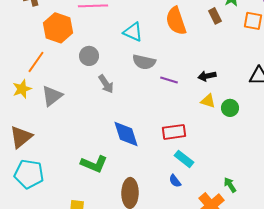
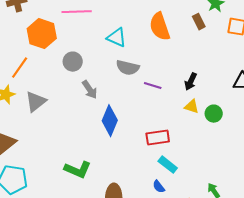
black arrow: (207, 76) -> (191, 82), turned -54
blue diamond: (126, 134) -> (110, 121), moved, turned 40

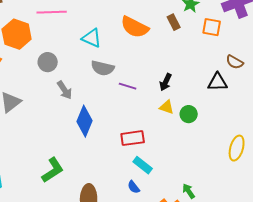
orange semicircle: (160, 27) -> (135, 27), turned -44
green L-shape: (78, 170) -> (53, 170), turned -56

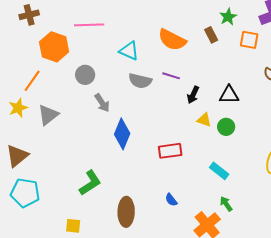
black arrow: (166, 82) -> (193, 95), moved
black triangle: (218, 82) -> (229, 95), moved
purple line: (128, 86) -> (171, 76), moved
cyan rectangle: (143, 165) -> (219, 171), moved

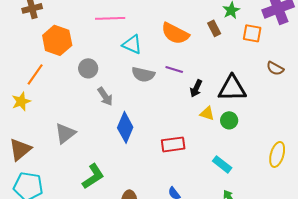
pink line: (89, 25) -> (110, 18), moved
black triangle: (229, 95) -> (232, 88), size x1.4
gray triangle: (48, 115) -> (65, 133), moved

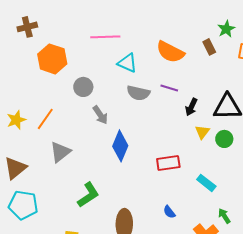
orange line: (35, 74) -> (45, 119), moved
yellow triangle: (207, 113) -> (202, 132), turned 49
cyan rectangle: (222, 164) -> (206, 183), moved

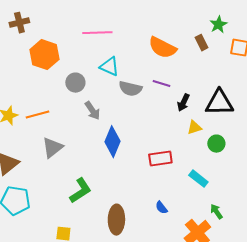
cyan triangle: (127, 63) -> (109, 67), moved
orange line: (45, 119) -> (37, 115), turned 40
yellow triangle: (202, 132) -> (194, 128), turned 35
green circle: (224, 139) -> (216, 144), moved

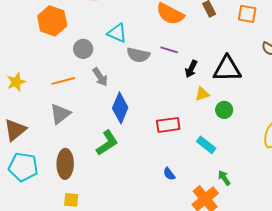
orange line: (37, 115) -> (63, 81), moved
green L-shape: (80, 191) -> (107, 143), moved
brown ellipse: (116, 220) -> (65, 164), moved

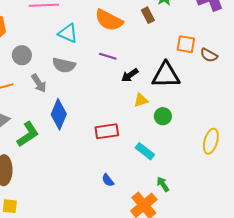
orange square: (247, 14) -> (186, 44), moved
cyan triangle: (117, 33) -> (68, 33), moved
gray semicircle: (138, 55) -> (64, 65), moved
black arrow: (191, 69) -> (130, 75), turned 30
green L-shape: (107, 143) -> (28, 134), moved

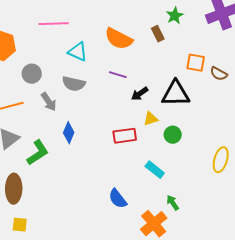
blue diamond: (59, 114) -> (69, 133), size x0.7
red rectangle: (107, 131) -> (125, 136), moved
blue semicircle: (108, 180) -> (118, 199), size x1.5

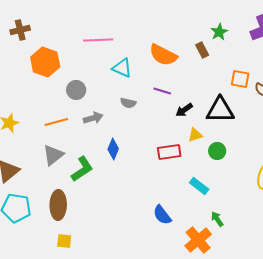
gray semicircle: (74, 84) -> (128, 103), moved, size x0.7
gray arrow: (49, 102) -> (93, 118), turned -72

